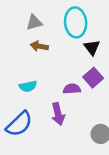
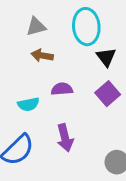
purple semicircle: (72, 89) -> (62, 89), moved

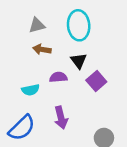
black triangle: (106, 57) -> (79, 61), moved

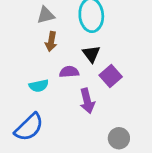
brown arrow: (42, 49) -> (51, 41), turned -90
purple arrow: (61, 118) -> (87, 101), moved

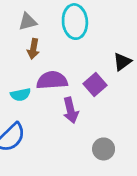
black triangle: (91, 54) -> (122, 62), moved, turned 30
purple semicircle: (69, 72) -> (52, 80), size x1.5

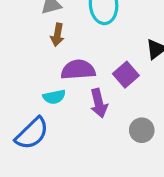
cyan semicircle: (21, 95) -> (54, 97), moved
gray circle: (104, 149) -> (142, 130), moved

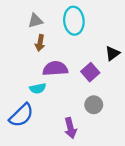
purple arrow: (99, 103) -> (70, 128), moved
gray circle: (142, 130) -> (94, 105), moved

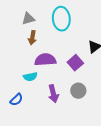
blue semicircle: (21, 115) -> (16, 100), size x0.6
purple arrow: (70, 128) -> (53, 94), moved

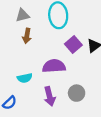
purple semicircle: (45, 60) -> (54, 66), moved
purple square: (75, 63) -> (73, 44), moved

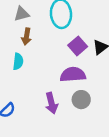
purple semicircle: (54, 66) -> (73, 75), moved
cyan semicircle: (25, 78) -> (18, 61), moved, turned -72

